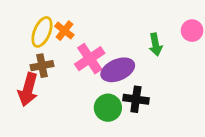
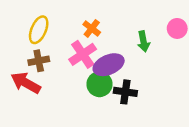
orange cross: (64, 31) -> (92, 28), moved
red arrow: (28, 89) -> (26, 83), turned 104
green circle: (108, 108) -> (99, 84), moved

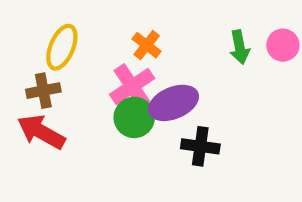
green arrow: (144, 41) -> (240, 47), moved
brown cross: (39, 61) -> (43, 91), moved
green circle: (99, 84) -> (134, 117), moved

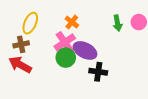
purple ellipse: (173, 103) -> (85, 50), turned 50

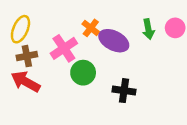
yellow ellipse: (30, 23) -> (20, 29), moved
pink cross: (65, 42) -> (64, 48), moved
purple ellipse: (85, 50) -> (114, 41), moved

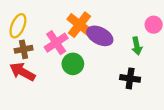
orange cross: (91, 28) -> (80, 25), size x1.6
green arrow: (148, 29) -> (137, 46), moved
black cross: (124, 91) -> (130, 78), moved

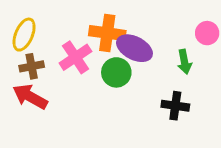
orange cross: (80, 25) -> (107, 33), turned -30
green circle: (73, 64) -> (116, 72), moved

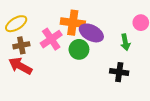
yellow ellipse: (24, 35) -> (16, 24), turned 35

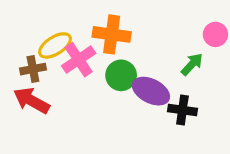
yellow ellipse: (16, 24) -> (55, 45), moved
purple ellipse: (91, 33) -> (151, 91), moved
green arrow: (125, 42) -> (192, 64), turned -126

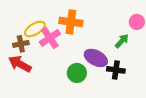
green circle: (121, 75) -> (77, 73), moved

